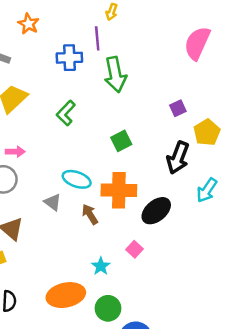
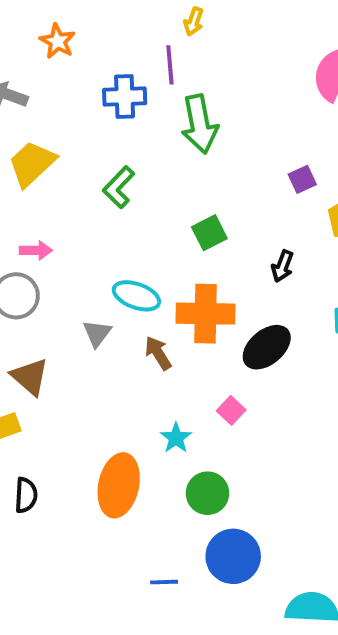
black arrow: (178, 158) -> (282, 266), moved, size x0.6
gray triangle: (53, 202) -> (97, 333), turned 30
orange ellipse: (66, 295) -> (119, 485), turned -66
green circle: (108, 308) -> (207, 493), moved

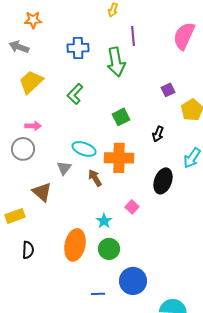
orange star: (57, 41) -> (33, 20), moved, turned -30
purple line: (170, 65) -> (133, 36), moved
black ellipse: (267, 347) -> (163, 181), moved, turned -30
brown triangle: (30, 377) -> (42, 192), moved
green circle: (207, 493) -> (109, 249), moved

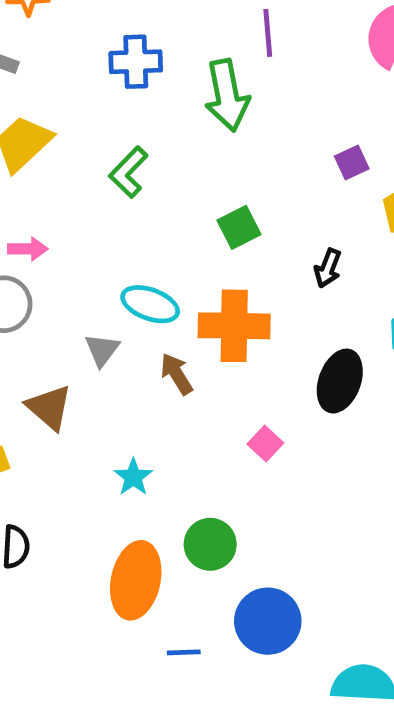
cyan star: (104, 221) -> (133, 477), moved
orange ellipse: (75, 245) -> (136, 580), moved

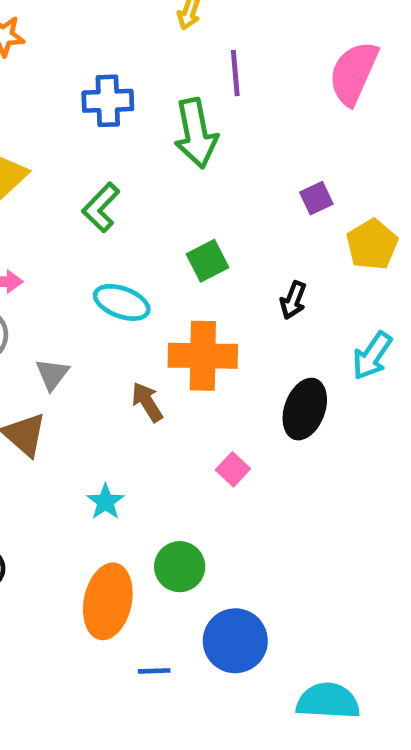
cyan ellipse: (150, 304) -> (122, 302), moved
gray triangle: (102, 350) -> (52, 374), moved

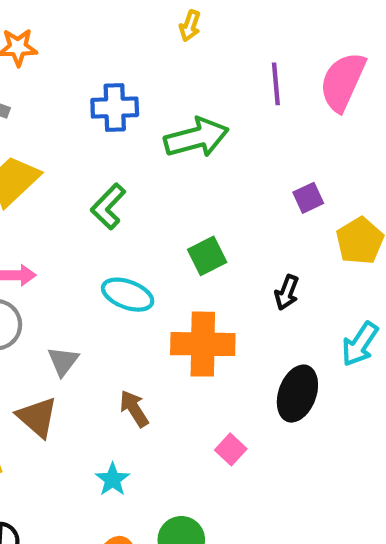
purple line: (235, 73) -> (276, 84), moved
green arrow: (196, 133) -> (196, 138), turned -94
brown arrow: (147, 402) -> (134, 409), moved

